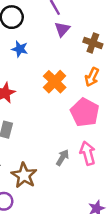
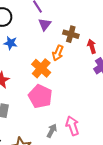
orange arrow: (92, 77) -> (58, 53), moved
pink pentagon: (85, 112) -> (40, 96), moved

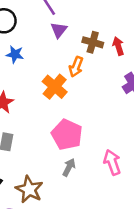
red arrow: (92, 46) -> (118, 46), moved
pink pentagon: (40, 96) -> (67, 135), moved
pink arrow: (72, 126) -> (112, 162), moved

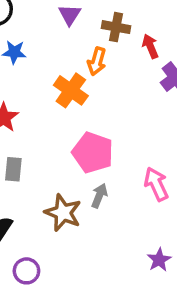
red arrow: (118, 46) -> (150, 46), moved
brown star: (29, 189) -> (63, 213), moved

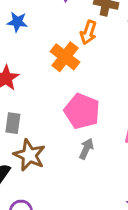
brown star: (63, 213) -> (29, 155), moved

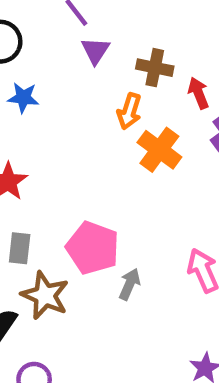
orange cross: (65, 57) -> (159, 150), moved
pink pentagon: (82, 111) -> (93, 248), moved

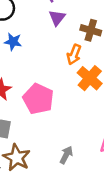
pink pentagon: (93, 248) -> (38, 99), moved

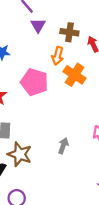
pink pentagon: (38, 99) -> (34, 82), moved

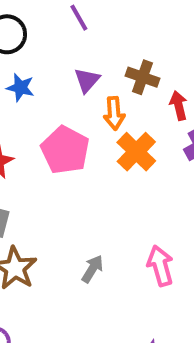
purple triangle: (38, 25) -> (87, 80), moved
orange arrow: (58, 56) -> (114, 113), turned -30

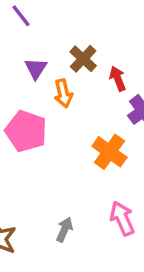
brown cross: (143, 77) -> (83, 59), turned 32
orange cross: (136, 152) -> (109, 152), moved

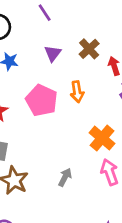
orange arrow: (63, 93) -> (77, 92), moved
orange cross: (109, 152) -> (102, 138), moved

